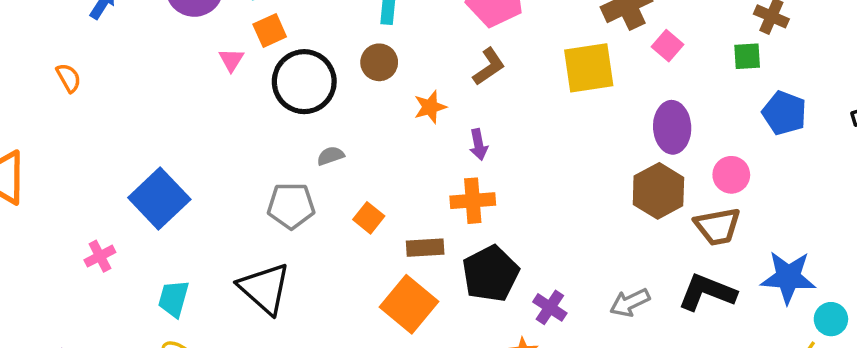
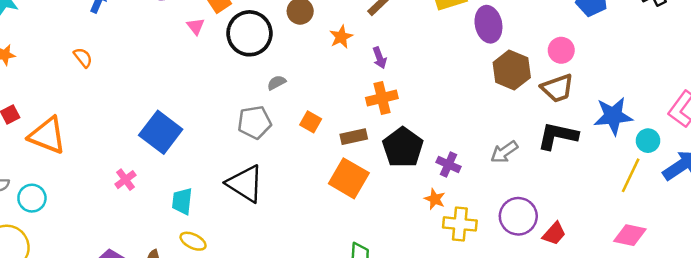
purple ellipse: (672, 127) -> (488, 24), moved

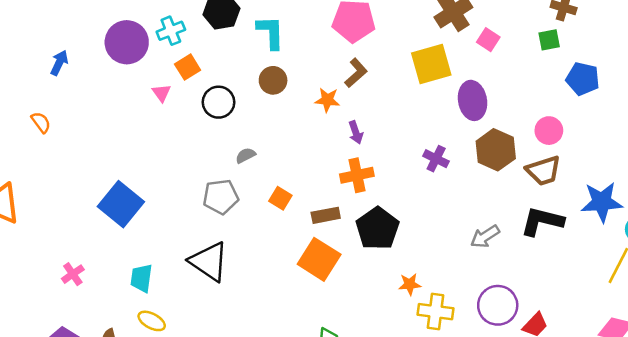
black circle: (249, 33) -> (219, 102), size x0.7
orange star: (341, 37) -> (327, 100), moved, turned 30
purple cross: (448, 164) -> (436, 159), moved
pink cross: (125, 180) -> (73, 274), moved
orange star: (435, 199) -> (410, 284), turned -30

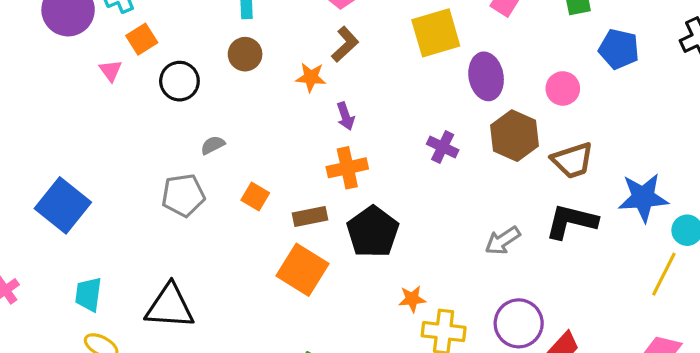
pink circle: (549, 131) -> (563, 88), moved
black triangle: (209, 262) -> (170, 306), moved, turned -30

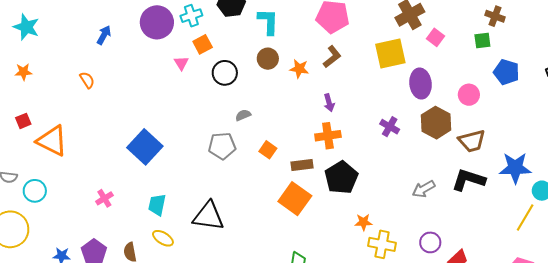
orange star: (311, 77) -> (299, 69), moved
purple circle: (519, 323) -> (430, 242), size x0.7

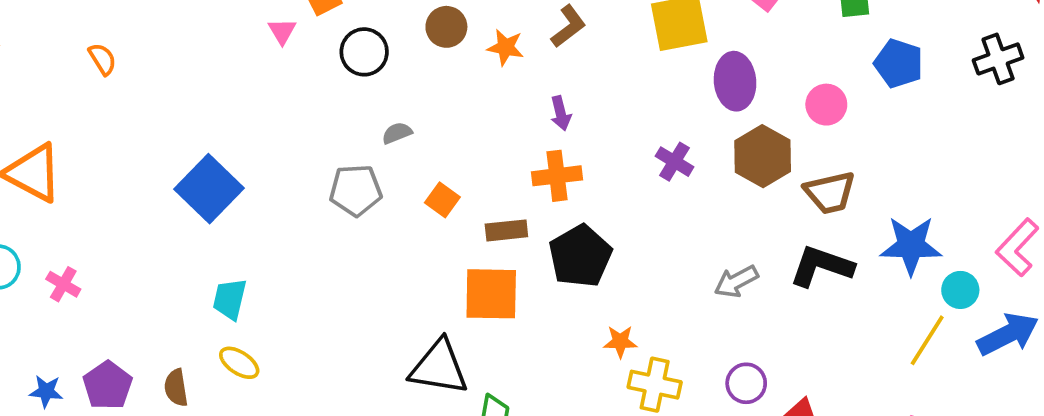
pink cross: (104, 198) -> (63, 284), moved, turned -30
orange square: (295, 199) -> (491, 294), turned -36
black triangle: (208, 216) -> (439, 367), moved

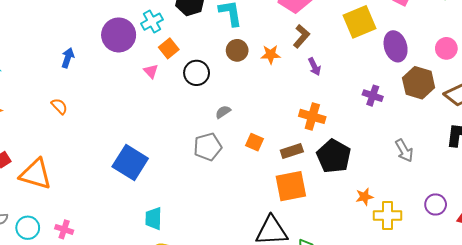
purple arrow: (561, 113) -> (314, 67), moved
orange cross: (557, 176) -> (312, 116), turned 35
gray arrow: (736, 281) -> (404, 151), moved, turned -80

